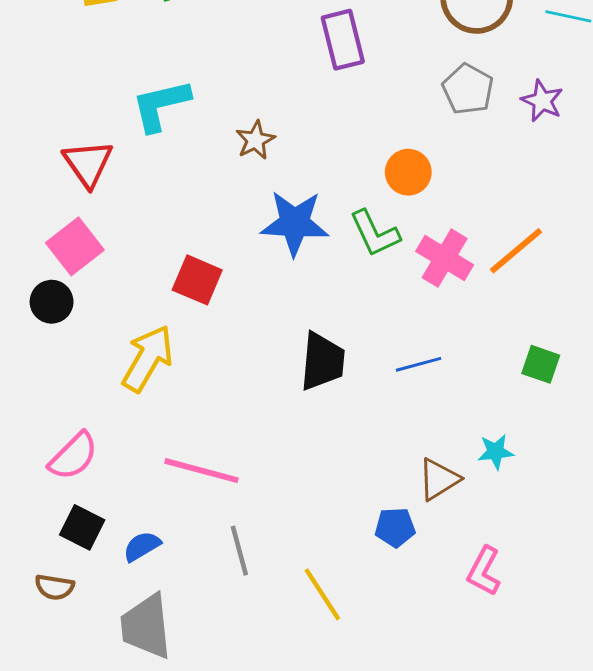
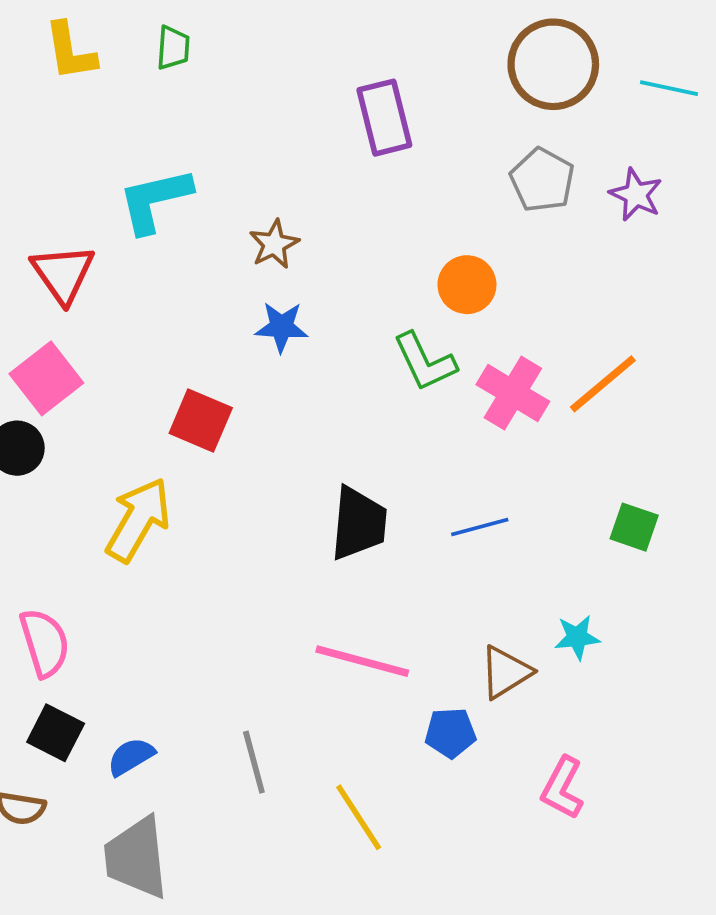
blue star: (295, 223) -> (281, 327), moved, size x0.6
pink semicircle: (73, 456) -> (45, 643), turned -62
pink line: (202, 471) -> (362, 661), moved

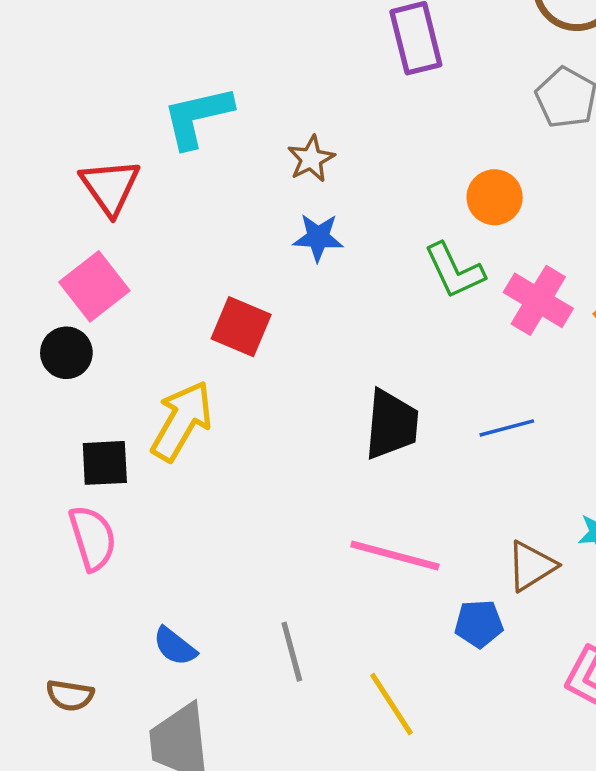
black square: (56, 733) -> (105, 463), moved, turned -30
blue semicircle: (131, 757) -> (175, 646), turned -111

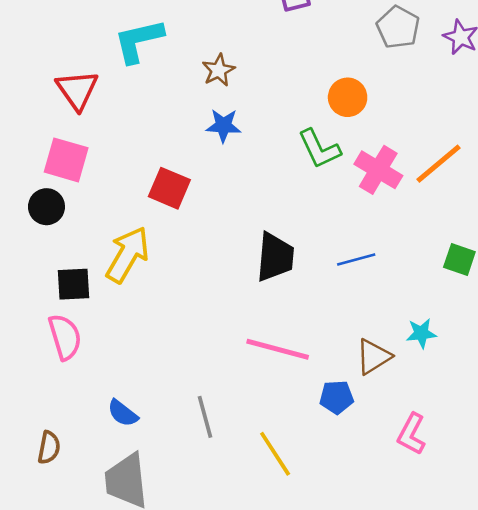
pink square: (94, 286) -> (66, 160), turned -36
brown semicircle: (70, 695) -> (49, 448), turned -88

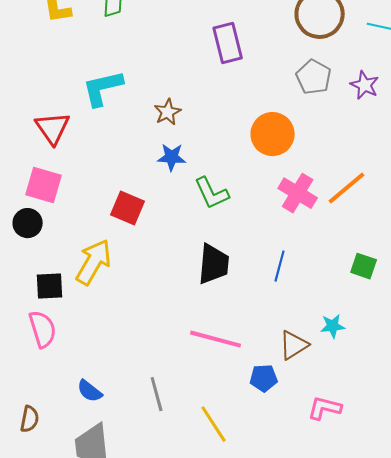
orange circle: (348, 97) -> (273, 134), size x1.4
green L-shape: (319, 149) -> (212, 193), moved
blue line: (356, 260) -> (280, 266), turned -60
pink L-shape: (411, 434) -> (325, 408), turned 76

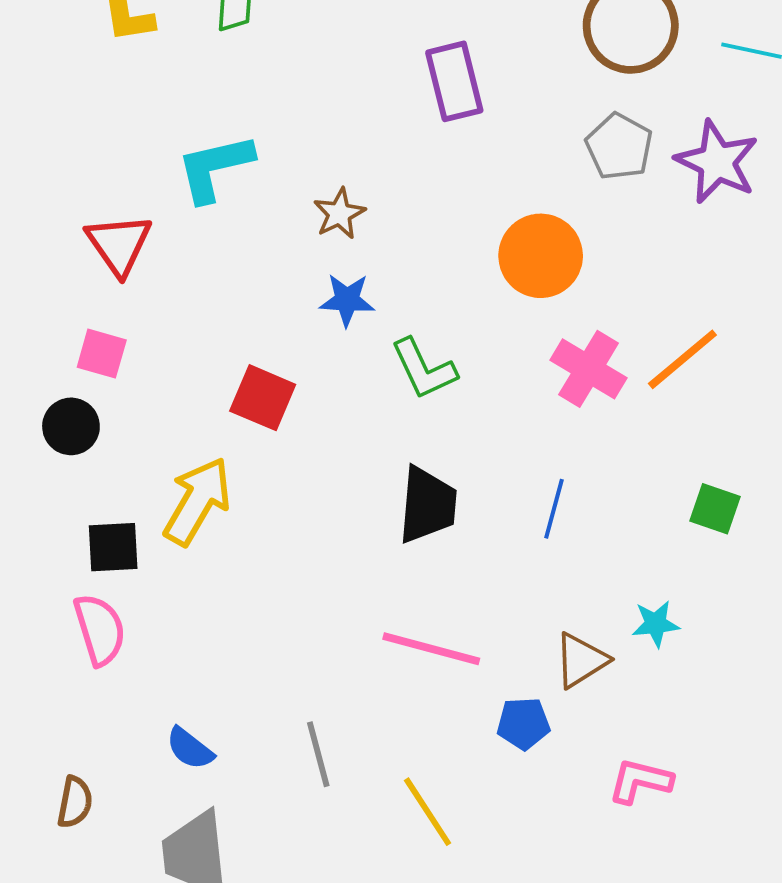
purple star: (365, 85) -> (717, 162), size x1.5
pink square: (44, 185) -> (102, 354), size x0.7

